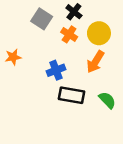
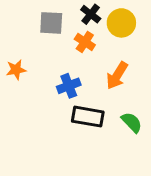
gray square: (42, 19) -> (51, 23), turned -30
yellow circle: (99, 33) -> (121, 23), moved

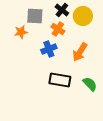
orange star: (16, 70) -> (21, 32), moved
blue cross: (69, 86) -> (49, 49), moved

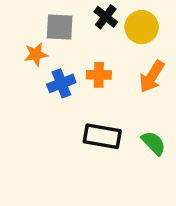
orange cross: (58, 29) -> (99, 75), moved, turned -32
blue cross: (49, 49) -> (61, 83), moved
orange arrow: (80, 52) -> (152, 77), moved

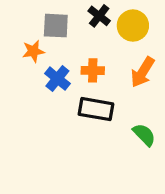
blue cross: (61, 83) -> (57, 79), turned -30
black rectangle: (102, 136) -> (96, 109), moved

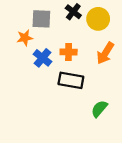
green semicircle: (144, 135) -> (99, 109), moved, turned -96

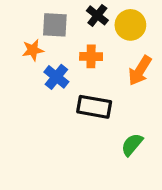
orange cross: (69, 52) -> (91, 56), moved

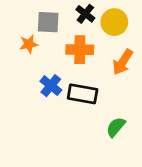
orange cross: (91, 56) -> (80, 50), size x1.4
blue cross: (56, 77) -> (51, 86), moved

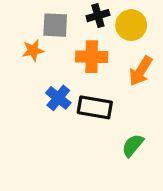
black cross: (85, 14) -> (98, 16), turned 36

